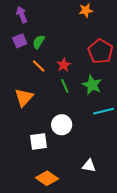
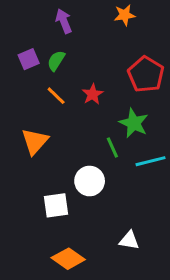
purple arrow: (22, 15) -> (64, 21), moved
green line: (65, 86) -> (112, 147), moved

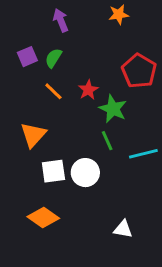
green star: (134, 123) -> (113, 109), moved
white square: (56, 205) -> (53, 171), moved
orange diamond: (68, 259) -> (43, 217), moved

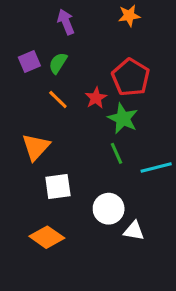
red pentagon: (139, 71) -> (131, 77), moved
white circle: (85, 173) -> (109, 209), moved
white triangle: (123, 229) -> (134, 231), moved

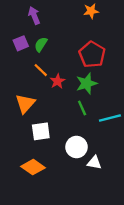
purple arrow: (66, 22) -> (34, 15), moved
red star: (96, 98) -> (58, 81), moved
green star: (123, 118) -> (87, 83), turned 30

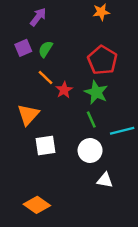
purple arrow: (34, 15) -> (38, 17), turned 60
green star: (87, 83) -> (96, 92), turned -30
white circle: (76, 147) -> (90, 150), moved
orange diamond: (33, 167) -> (37, 205), moved

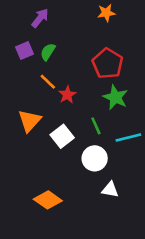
green star: (96, 92) -> (115, 97), moved
white square: (46, 146) -> (62, 136), moved, turned -30
orange diamond: (37, 205) -> (48, 200), moved

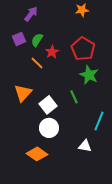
red star: (67, 95) -> (52, 52), moved
cyan line: (128, 138) -> (99, 121), moved, turned -54
white circle: (95, 158) -> (49, 128), moved

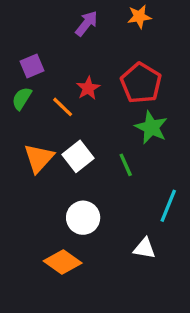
purple arrow: (31, 14) -> (86, 23), moved
green semicircle: (37, 40) -> (22, 98), moved
white square: (48, 105) -> (78, 156), moved

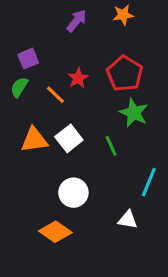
orange triangle: (39, 158) -> (34, 140), turned 40

